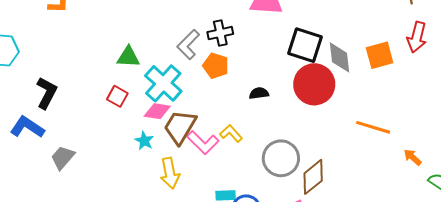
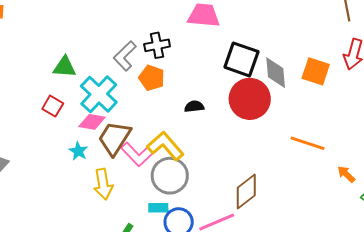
orange square: (380, 55) -> (316, 71), turned 32
yellow L-shape: (231, 133) -> (165, 146), size x1.6
gray circle: (281, 158) -> (170, 176), moved

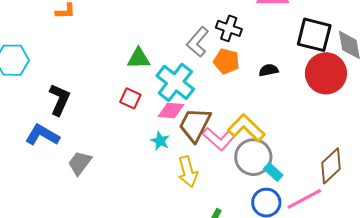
black cross: (157, 45) -> (229, 28), turned 35
black semicircle: (194, 106) -> (269, 70), moved
cyan rectangle: (158, 208) -> (273, 172), moved, turned 48

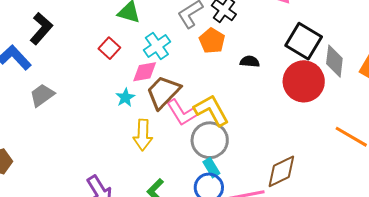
cyan cross: (175, 82) -> (157, 46), size x0.7
pink diamond: (171, 111) -> (145, 72), turned -32
cyan rectangle: (273, 172) -> (211, 168), moved

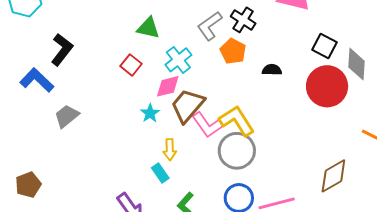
black square: (304, 41) -> (325, 46), size x0.7
yellow arrow: (143, 135) -> (170, 150), size x0.7
cyan rectangle: (211, 168) -> (160, 173), moved
brown diamond: (281, 171) -> (333, 176), moved

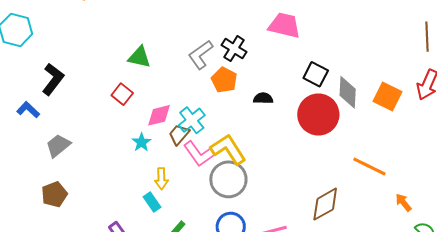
cyan cross: (178, 60) -> (192, 120), moved
blue L-shape: (37, 80) -> (28, 110), size x0.7
brown trapezoid: (188, 106) -> (179, 135), size x0.6
brown pentagon: (28, 185) -> (54, 194), moved

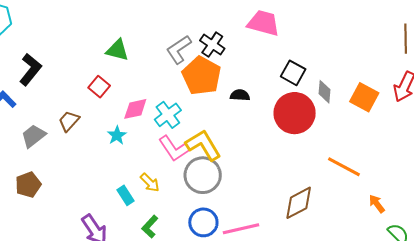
orange pentagon: (224, 80) -> (201, 76), size x1.5
gray diamond: (348, 92) -> (325, 92), size x0.7
brown trapezoid: (179, 135) -> (69, 121), moved
yellow arrow: (161, 179) -> (150, 182), moved, turned -45

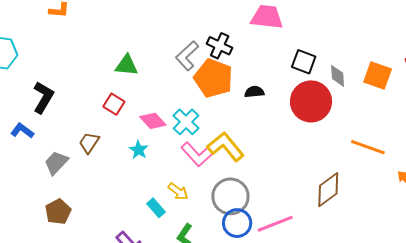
pink diamond: (135, 109) -> (153, 121), turned 68
gray circle: (203, 175) -> (230, 196), moved

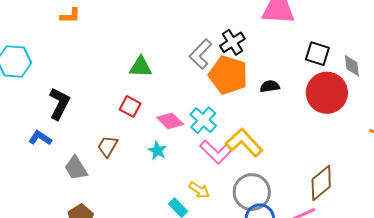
black cross: (220, 46) -> (232, 42), turned 35
gray trapezoid: (56, 163) -> (76, 168), turned -72
brown diamond: (328, 190) -> (321, 183), moved

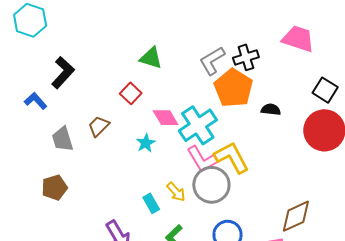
cyan cross: (203, 120) -> (198, 125), size x1.4
gray circle: (252, 192) -> (211, 185), moved

